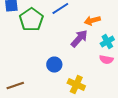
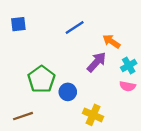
green pentagon: (31, 20) -> (41, 79), moved
orange arrow: (92, 20) -> (111, 41), turned 49

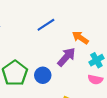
blue circle: (68, 92) -> (43, 75), moved

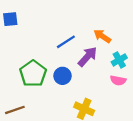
blue line: (46, 25) -> (66, 42), moved

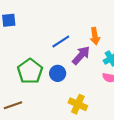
orange arrow: (102, 36) -> (95, 36), turned -133

